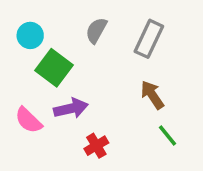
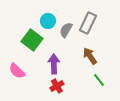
gray semicircle: (96, 30) -> (66, 30), moved
cyan circle: (30, 35) -> (48, 21), moved
purple arrow: (71, 108) -> (54, 64), moved, turned -78

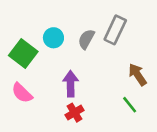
cyan circle: (48, 21) -> (53, 38), moved
green square: (32, 40) -> (23, 54), moved
brown arrow: (90, 56) -> (137, 75), moved

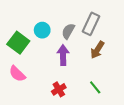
brown arrow: (137, 75) -> (97, 50), moved, turned -114
purple arrow: (71, 84) -> (63, 55), moved
green line: (130, 105) -> (95, 87), moved

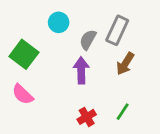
cyan circle: (42, 30) -> (59, 22), moved
green line: (95, 87) -> (123, 112), turned 72
red cross: (59, 89) -> (87, 117), moved

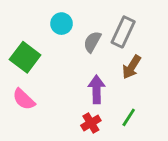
purple arrow: (81, 70) -> (97, 89), moved

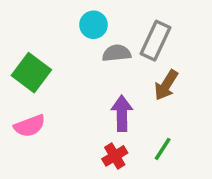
cyan circle: (62, 24) -> (93, 25), moved
gray semicircle: (92, 42) -> (117, 53), turned 55
pink semicircle: (24, 99) -> (30, 126), turned -65

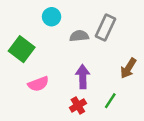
cyan circle: (93, 25) -> (52, 17), moved
brown arrow: (166, 85) -> (128, 68), moved
pink semicircle: (30, 126) -> (38, 84), moved

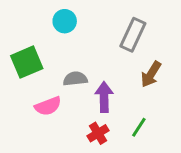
gray semicircle: (79, 36) -> (75, 79), moved
green square: (22, 49) -> (27, 62), turned 30
brown arrow: (128, 68) -> (151, 74), moved

